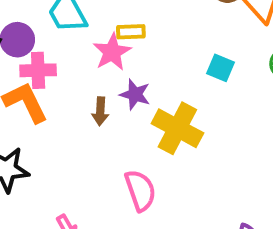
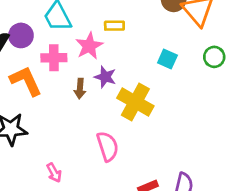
yellow rectangle: (131, 32) -> (114, 26), moved
pink cross: (38, 70) -> (54, 58), moved

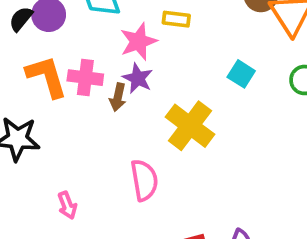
pink cross: (54, 58) -> (85, 78), moved
purple star: (105, 77) -> (138, 78), moved

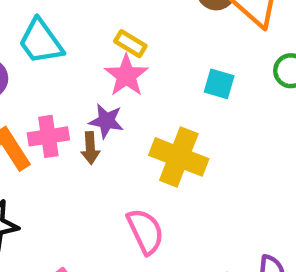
yellow rectangle: (176, 19) -> (130, 44), turned 40
pink star: (138, 42) -> (126, 75), moved

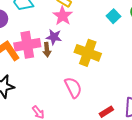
cyan square: (219, 84) -> (113, 16), moved, turned 32
pink cross: (48, 136) -> (27, 45), size x1.4

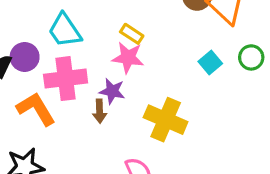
pink star: (63, 16) -> (128, 58), turned -30
pink cross: (27, 45) -> (66, 79), moved

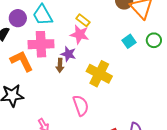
purple circle: (25, 57) -> (18, 18), moved

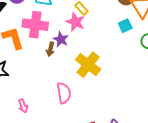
cyan square: (129, 41) -> (125, 26), moved

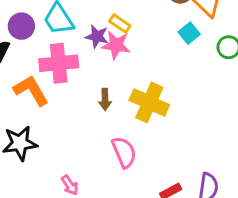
purple star: (61, 39) -> (97, 37), moved
brown arrow: (50, 49) -> (105, 99), moved

